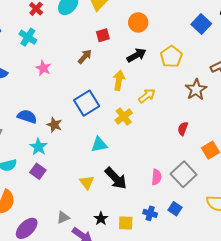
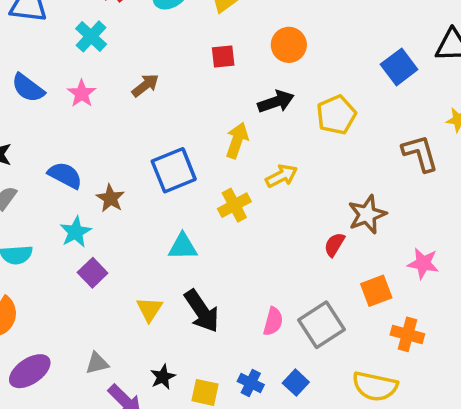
brown arrow: (85, 57) -> (145, 85), moved
pink star: (43, 68) -> (82, 93), moved
brown star: (196, 90) -> (367, 214), moved
purple square: (38, 171) -> (93, 273), moved

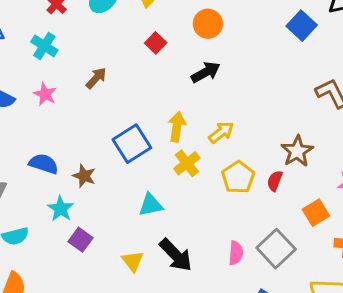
red square: (223, 56) -> (156, 43), turned -30
yellow pentagon: (336, 115) -> (238, 177), moved
yellow arrow: (237, 140) -> (177, 127), moved

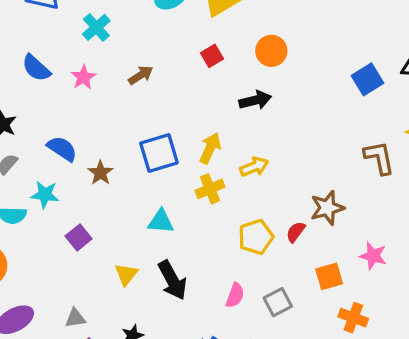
yellow pentagon: (238, 177) -> (256, 237), moved
cyan star: (61, 209) -> (45, 195), moved, turned 30
gray square: (276, 249) -> (278, 302), size x0.7

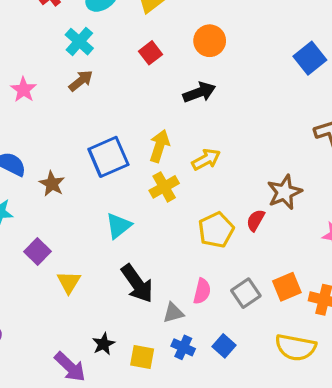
cyan cross: (96, 27) -> (79, 42), moved
cyan triangle: (161, 221) -> (119, 226), turned -36
yellow triangle: (126, 274) -> (69, 282), moved
orange square: (329, 276) -> (287, 287), moved
gray triangle: (75, 318) -> (173, 313), moved

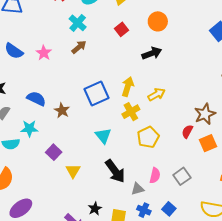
cyan triangle: (119, 226) -> (103, 136), turned -30
yellow pentagon: (216, 230) -> (148, 137), moved
orange square: (287, 287) -> (208, 143), moved

